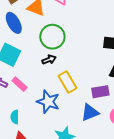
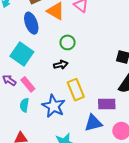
green circle: (52, 37) -> (68, 42), size x0.6
cyan semicircle: (15, 117) -> (24, 105), moved

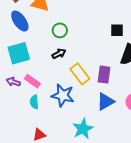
cyan square: (22, 54) -> (19, 53), turned -35
purple rectangle: (107, 104) -> (104, 75), moved, turned -66

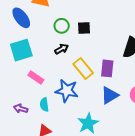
black square: (117, 30) -> (84, 28), moved
purple arrow: (13, 82) -> (21, 109), moved
cyan semicircle: (34, 102) -> (44, 105), moved

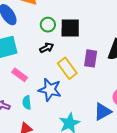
black square: (84, 28) -> (70, 28), size x1.5
purple rectangle: (107, 68) -> (91, 58), moved
blue triangle: (110, 95) -> (103, 112), moved

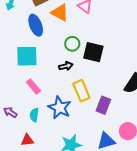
purple rectangle: (91, 58) -> (103, 105), moved

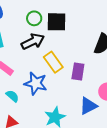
black arrow: (66, 66) -> (33, 41), size x1.6
cyan semicircle: (34, 115) -> (12, 96), turned 136

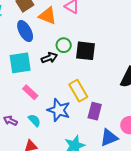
black arrow: (33, 41) -> (49, 58), moved, size x0.7
purple rectangle: (78, 71) -> (95, 111), moved

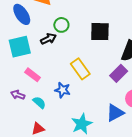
black square: (86, 51) -> (100, 32), moved
blue star: (59, 110) -> (63, 90), size x0.7
purple rectangle: (95, 111) -> (119, 73), moved, turned 36
purple arrow: (10, 121) -> (18, 95), moved

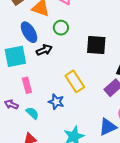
blue ellipse: (22, 14) -> (29, 32), moved
green circle: (61, 25) -> (61, 28), moved
pink rectangle: (33, 75) -> (27, 85), turned 35

